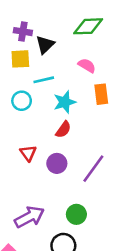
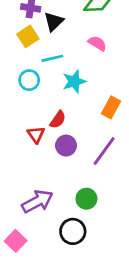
yellow square: (20, 59) -> (28, 36), turned -30
orange rectangle: (101, 94) -> (111, 107), moved, turned 36
red semicircle: (63, 129) -> (58, 120), moved

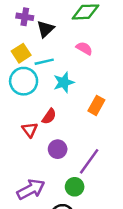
yellow square: (28, 36) -> (21, 53), moved
cyan circle: (29, 80) -> (24, 81), size x1.5
purple circle: (66, 146) -> (58, 149), moved
purple line: (104, 151) -> (89, 161), moved

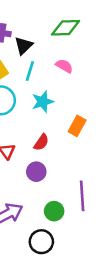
cyan line: (44, 62) -> (30, 71), moved, turned -60
red semicircle: (49, 116) -> (41, 142), moved
purple line: (89, 161) -> (82, 196), moved, turned -40

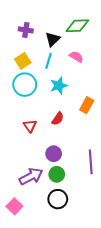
black triangle: (24, 46) -> (53, 39), moved
purple circle: (36, 172) -> (54, 154), moved
green circle: (54, 211) -> (57, 174), moved

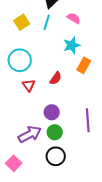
cyan circle: (25, 85) -> (20, 60), moved
cyan star: (59, 86) -> (72, 45), moved

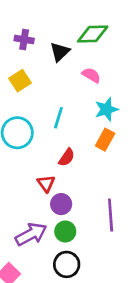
cyan line: (47, 22) -> (58, 118), moved
cyan star: (72, 45) -> (106, 109), moved
red triangle: (29, 85) -> (46, 183), moved

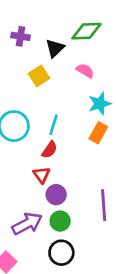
yellow square: (20, 81) -> (39, 76), moved
cyan line: (58, 118) -> (53, 125), moved
red semicircle: (67, 157) -> (50, 150), moved

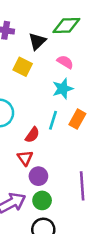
yellow square: (39, 76) -> (23, 67), turned -30
cyan star: (100, 104) -> (63, 89), moved
cyan line: (53, 125) -> (53, 120), moved

